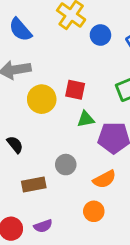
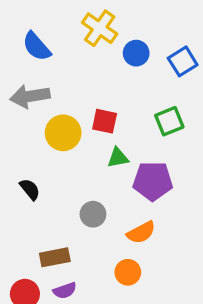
brown rectangle: (34, 185) -> (55, 257), moved

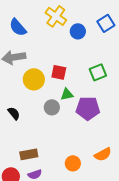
blue square: (183, 61) -> (106, 23), moved
gray circle: (93, 214) -> (52, 107), moved
orange semicircle: (141, 232) -> (103, 154), moved

